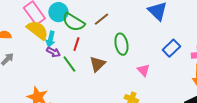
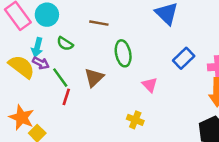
brown line: (101, 19) -> (99, 23), turned 49
green semicircle: (73, 22) -> (65, 44), moved, size x0.6
yellow semicircle: (37, 30) -> (22, 67), moved
red line: (76, 44) -> (66, 97), moved

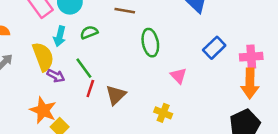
green semicircle: (65, 44) -> (89, 32), turned 126
purple arrow: (41, 63) -> (56, 76), moved
yellow semicircle: (22, 67) -> (43, 57), turned 32
brown triangle: (94, 78) -> (116, 95), moved

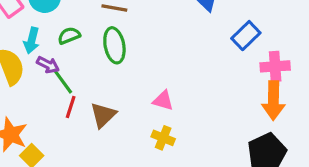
green ellipse: (150, 43) -> (114, 45), moved
blue rectangle: (214, 48) -> (246, 36), moved
purple arrow: (56, 76) -> (48, 65), moved
pink triangle: (178, 76) -> (163, 100), moved, turned -30

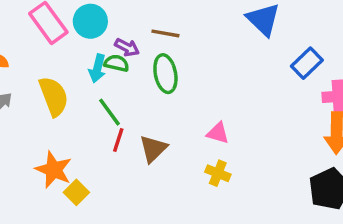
green semicircle: (69, 36) -> (117, 63), turned 35
cyan arrow: (32, 40) -> (97, 68), moved
purple arrow: (48, 65) -> (127, 47), moved

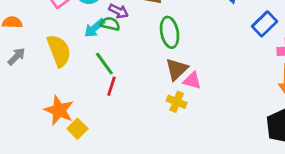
cyan arrow: (97, 68) -> (94, 28), turned 35
green ellipse: (165, 74) -> (170, 32), moved
brown triangle: (153, 149) -> (177, 69), moved
yellow cross: (218, 173) -> (177, 102), moved

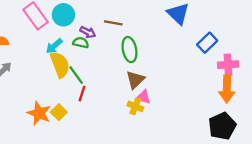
cyan arrow: (94, 28) -> (54, 46), moved
yellow semicircle: (59, 51) -> (60, 65), moved
pink triangle: (192, 81) -> (143, 97), moved
yellow square: (77, 129) -> (59, 112), moved

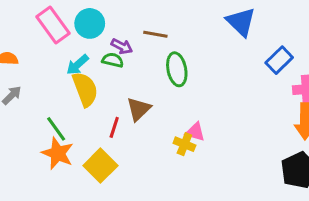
green line: (76, 75) -> (56, 129), moved
brown triangle: (135, 80) -> (139, 109), moved
yellow square: (59, 112) -> (100, 166), moved, size x1.5

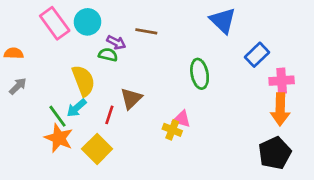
cyan arrow: (77, 65) -> (77, 108), moved
green ellipse: (177, 69) -> (200, 74), moved

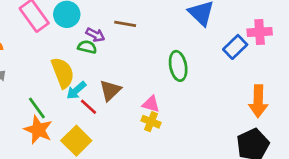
pink cross: (282, 81) -> (260, 32), moved
cyan arrow: (77, 108) -> (76, 90), moved
red line: (109, 115) -> (88, 107), turned -66
pink triangle: (182, 119) -> (151, 104), moved

